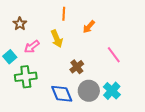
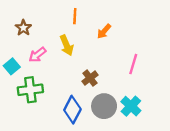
pink line: (114, 55) -> (133, 64), turned 54
blue diamond: (62, 94) -> (72, 110), turned 50

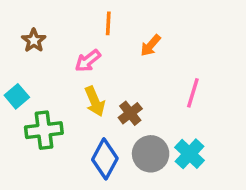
yellow arrow: (67, 45) -> (95, 101), moved
pink arrow: (37, 55) -> (88, 61), moved

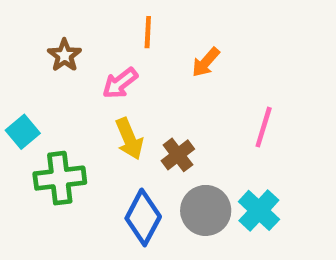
brown star: (34, 40) -> (64, 55), moved

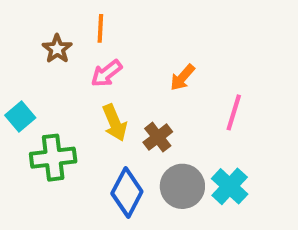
orange line: (148, 32) -> (100, 28), moved
orange arrow: (206, 62) -> (182, 78), moved

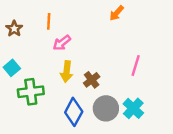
orange line: (100, 28) -> (49, 21), moved
brown star: (57, 49) -> (14, 29), moved
orange arrow: (182, 78) -> (117, 13), moved
yellow arrow: (115, 123) -> (67, 71), turned 30

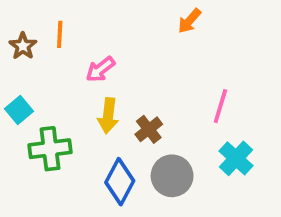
orange line: (49, 21) -> (60, 34), moved
cyan cross: (133, 108) -> (236, 158), moved

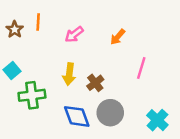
orange arrow: (189, 21) -> (118, 37), moved
pink arrow: (100, 69) -> (74, 34), moved
cyan cross: (236, 158) -> (157, 120), moved
blue diamond: (120, 182) -> (77, 116), turned -48

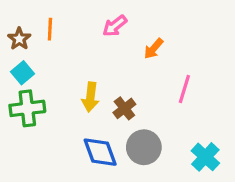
pink arrow: (74, 34) -> (115, 26), moved
cyan square: (12, 70) -> (22, 73), moved
green cross: (32, 95) -> (27, 108), moved

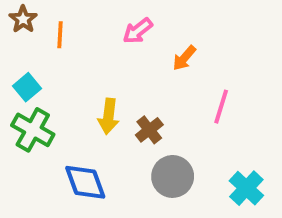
brown star: (19, 39) -> (23, 19), moved
green cross: (27, 108) -> (33, 130), turned 36
blue diamond: (100, 152) -> (85, 182), moved

